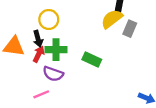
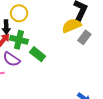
green rectangle: (92, 60) -> (38, 54), moved

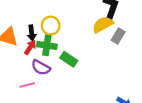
yellow circle: (19, 13) -> (51, 26), moved

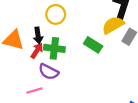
yellow circle: (51, 26) -> (56, 14), moved
green rectangle: (69, 59) -> (93, 45), moved

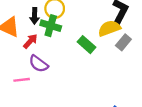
black arrow: (38, 35) -> (35, 16), moved
green cross: (54, 48) -> (51, 26), moved

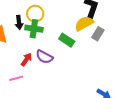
red arrow: (30, 41) -> (26, 60), moved
purple semicircle: (38, 64) -> (44, 57), moved

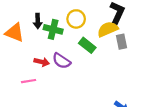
yellow circle: (35, 14) -> (76, 19), moved
gray rectangle: (98, 34) -> (121, 42), turned -48
red arrow: (26, 60) -> (42, 62), turned 64

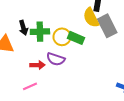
yellow circle: (76, 19) -> (62, 37), moved
yellow semicircle: (108, 29) -> (91, 18), turned -78
gray rectangle: (121, 42) -> (107, 26), size x1.5

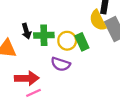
green rectangle: (76, 38) -> (82, 42), turned 42
red arrow: (37, 65) -> (27, 78), moved, size x1.5

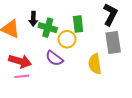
yellow semicircle: (98, 20) -> (95, 64), moved
green rectangle: (82, 42) -> (78, 24), moved

